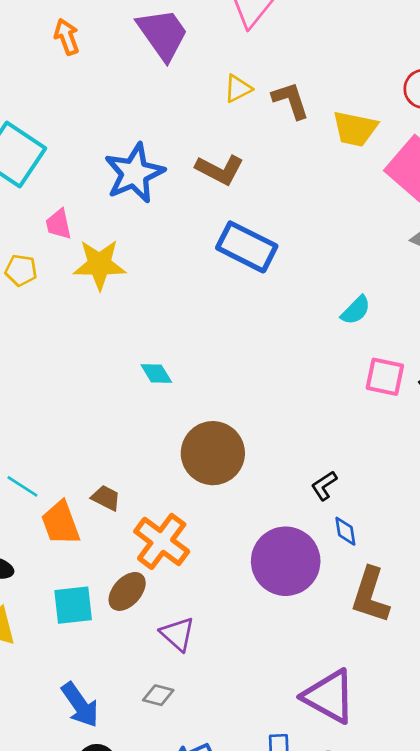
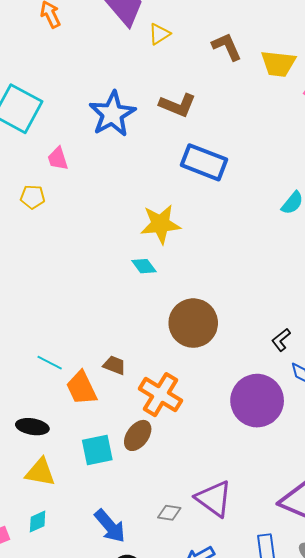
yellow triangle: (238, 89) -> (159, 34), moved
yellow star: (99, 265) -> (160, 224), moved
purple triangle: (178, 634) -> (214, 499), moved, size x1.4

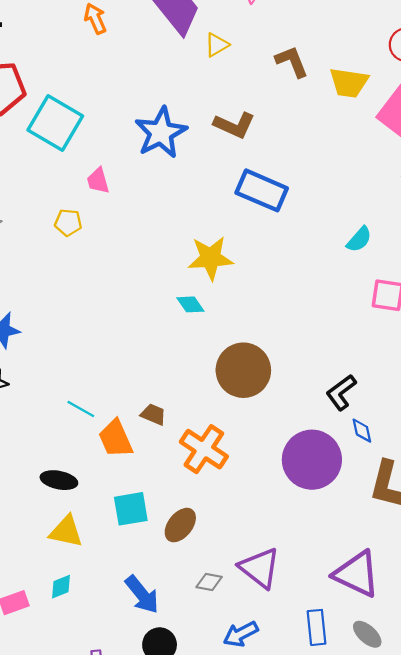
black L-shape: (281, 340) -> (341, 392), size x1.4
brown ellipse: (138, 435) -> (180, 525), moved

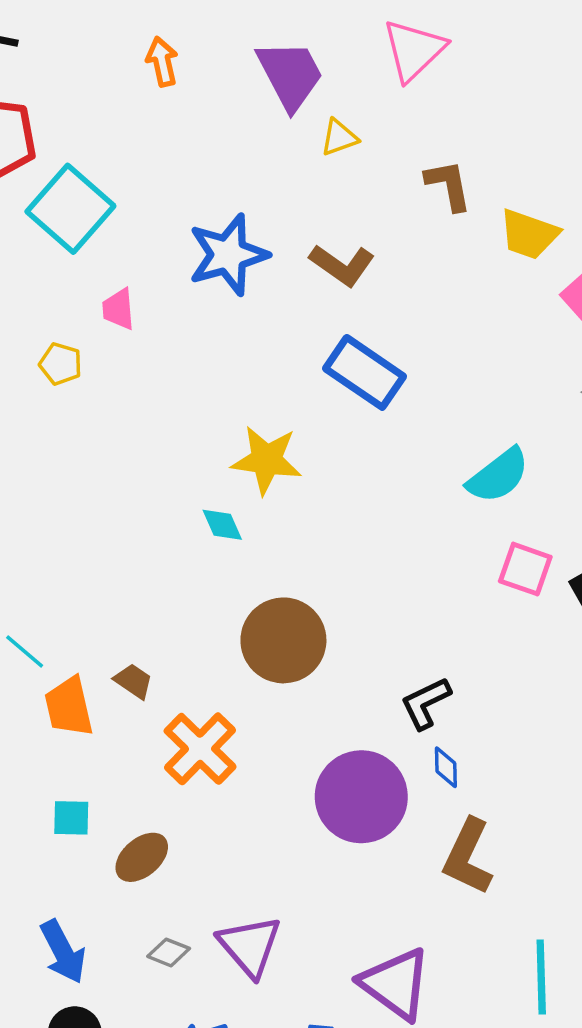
cyan semicircle: (359, 239) -> (498, 476), size x1.5
cyan square: (131, 509) -> (71, 818), size x0.7

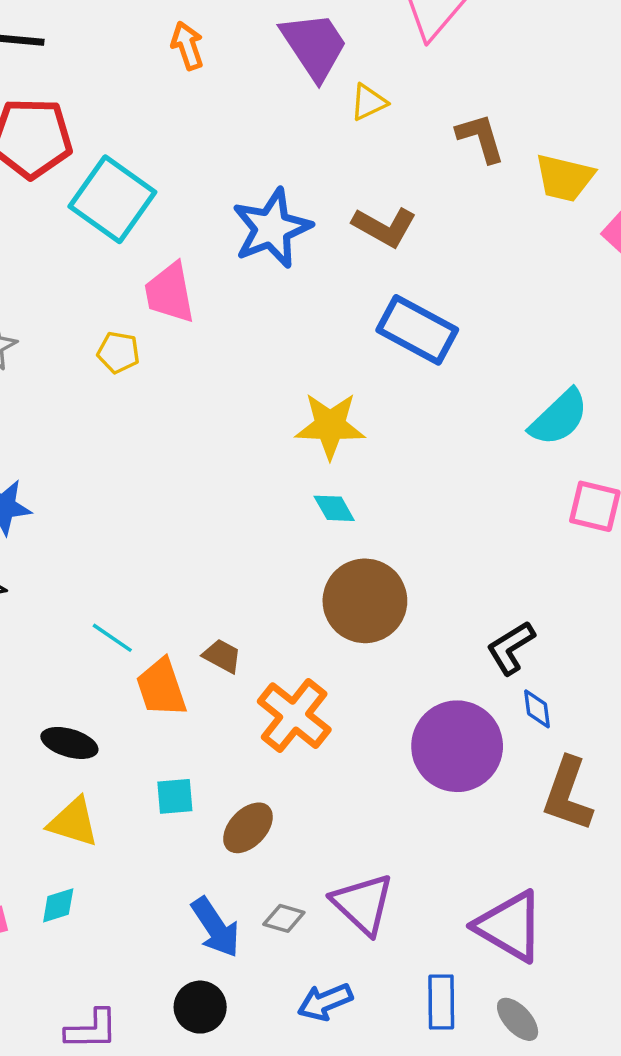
pink trapezoid: (118, 309) -> (170, 293), size x1.5
cyan diamond: (222, 525) -> (334, 508), moved
blue arrow: (63, 952) -> (216, 927), moved

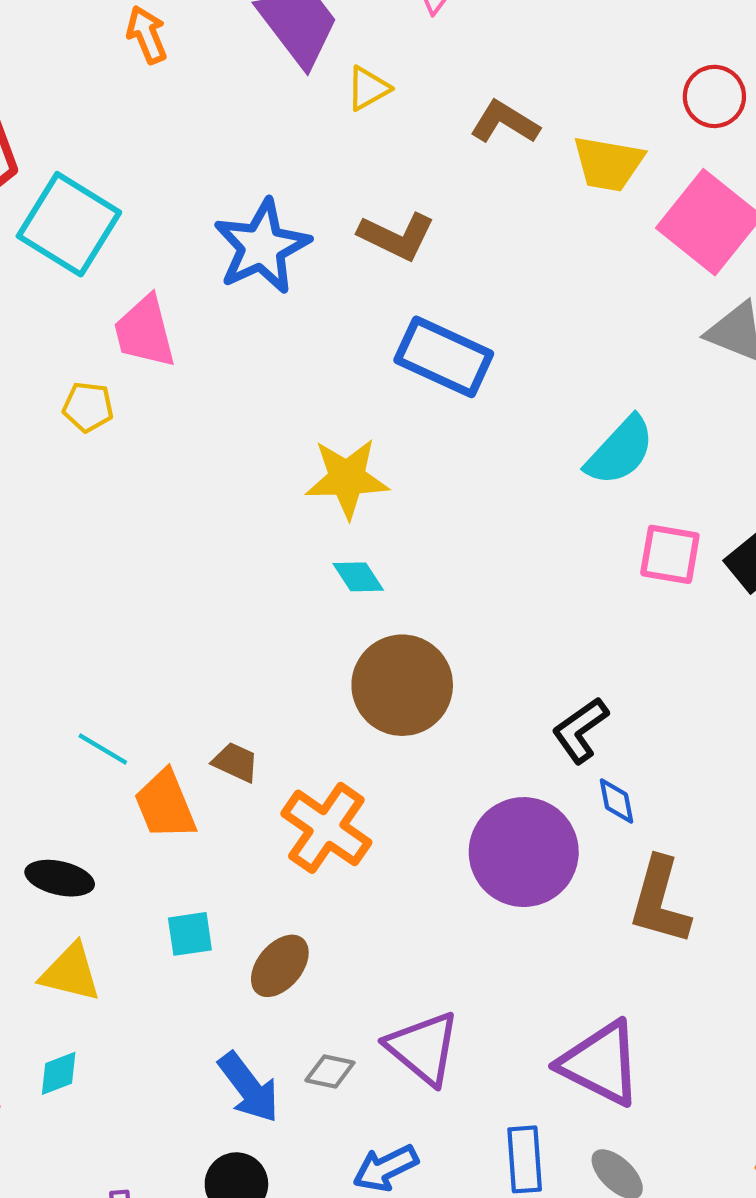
brown L-shape: (481, 138) -> (505, 122), turned -38

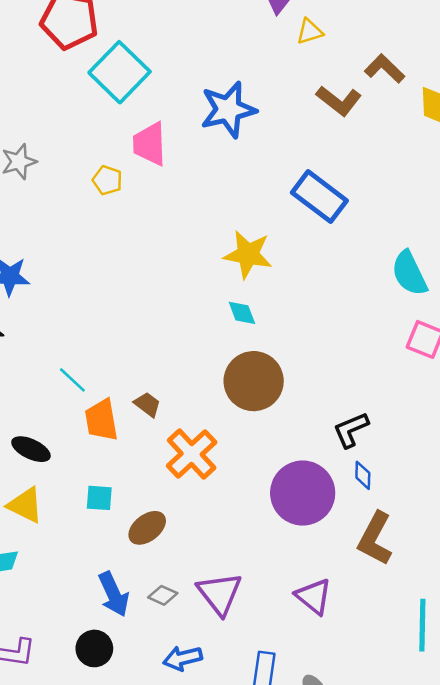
brown L-shape: (397, 236) -> (339, 101), moved
cyan semicircle: (620, 451) -> (409, 273), turned 99
purple triangle: (601, 1063) -> (314, 596), moved, size x0.7

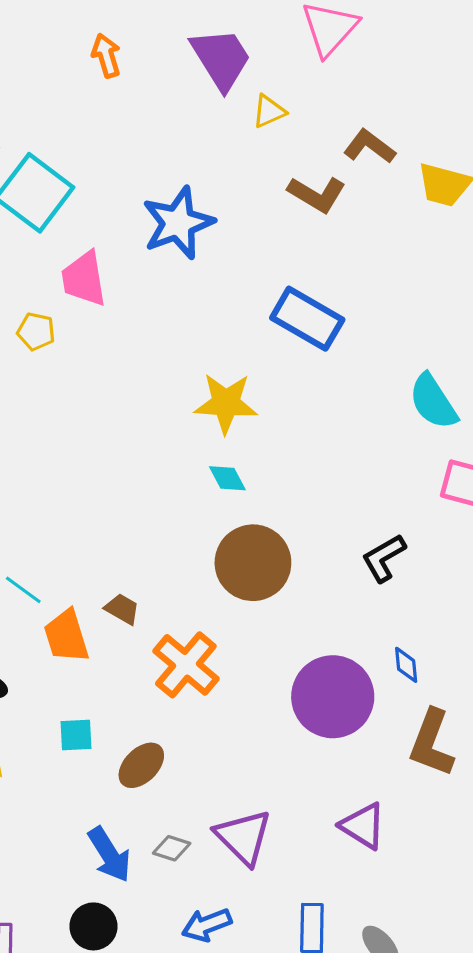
black L-shape: (351, 430) -> (384, 558), moved

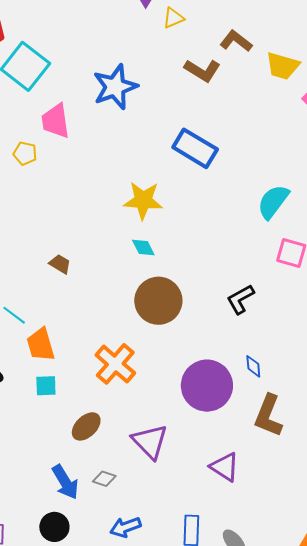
cyan semicircle: (433, 402) -> (273, 202), turned 69
brown trapezoid: (122, 609) -> (60, 264), moved
cyan square: (76, 735) -> (46, 386), moved
purple triangle: (243, 837) -> (150, 442), moved

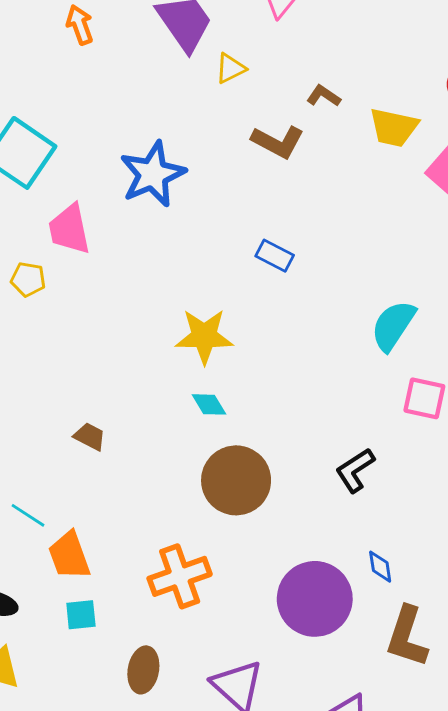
brown L-shape: (236, 41) -> (324, 96), size x0.7
blue rectangle: (195, 148) -> (275, 256), size x0.6
orange cross: (115, 364) -> (180, 576), turned 33
brown ellipse: (86, 426) -> (143, 670), turned -32

